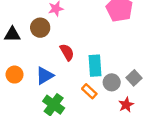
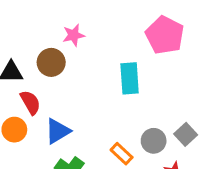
red semicircle: (67, 52) -> (30, 102), moved
cyan rectangle: (95, 66) -> (130, 78), moved

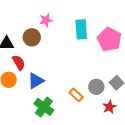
pink pentagon: (165, 35) -> (109, 39), moved
cyan rectangle: (130, 78) -> (81, 29), moved

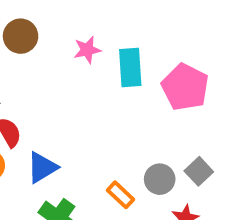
pink star: (46, 20) -> (87, 50), moved
brown circle: (32, 37) -> (21, 36), moved

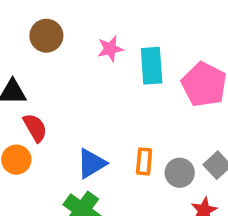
blue triangle: (42, 167) -> (91, 163), moved
orange rectangle: (120, 195) -> (144, 161), moved, turned 52

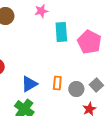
pink star: (110, 49) -> (41, 11), moved

